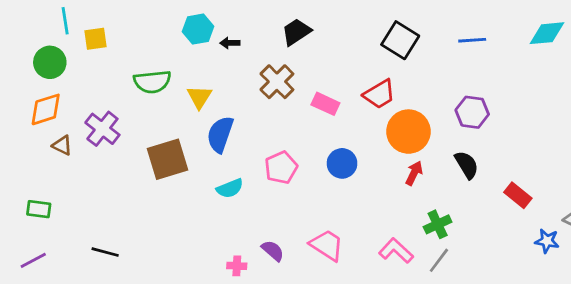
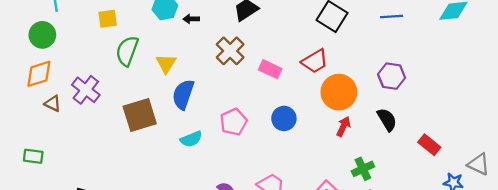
yellow square: (96, 39) -> (108, 19), moved
green semicircle: (152, 82) -> (127, 51), turned 116

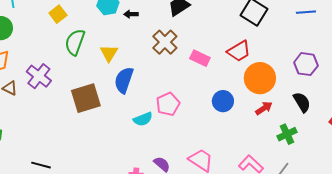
yellow square: (108, 19) -> (58, 14), turned -30
blue circle: (284, 118) -> (223, 101), moved
red arrow: (343, 126) -> (264, 108), turned 30
cyan semicircle: (191, 139) -> (143, 119), moved
green cross: (363, 169) -> (287, 134), moved

